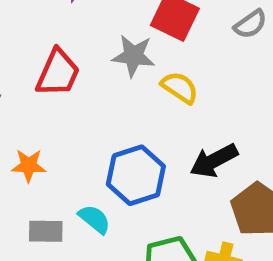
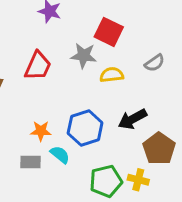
gray semicircle: (250, 24) -> (155, 63), moved
yellow semicircle: (180, 88) -> (112, 75), turned -40
orange star: (29, 165) -> (41, 131), moved

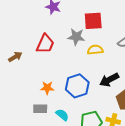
red square: (109, 32) -> (93, 21), turned -30
cyan semicircle: (60, 155) -> (62, 115), moved

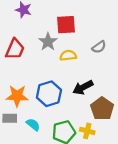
gray star: (76, 37) -> (48, 42), turned 30
orange star: (47, 88) -> (17, 96), size x1.5

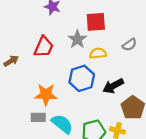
blue hexagon: (49, 94) -> (82, 78), moved
cyan semicircle: (33, 125) -> (62, 124), size x1.5

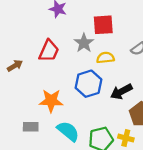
gray rectangle: (38, 117) -> (31, 127), moved

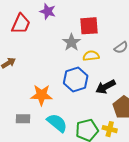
red trapezoid: (49, 51) -> (21, 24), moved

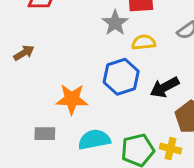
cyan semicircle: (57, 123) -> (94, 140), turned -50

